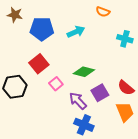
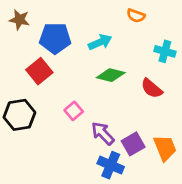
red square: (39, 64) -> (39, 71), moved
green diamond: (84, 72) -> (111, 75), moved
red semicircle: (126, 88) -> (152, 88), moved
purple square: (100, 93) -> (133, 144), moved

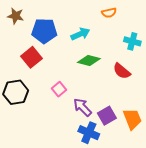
orange semicircle: (136, 16) -> (109, 13), turned -32

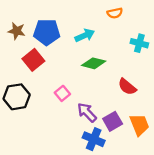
brown star: (16, 16) -> (17, 31), moved
red semicircle: (122, 71) -> (127, 87), moved

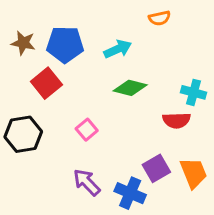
cyan cross: (139, 43) -> (194, 92), moved
red semicircle: (127, 87) -> (176, 120), turned -42
purple arrow: (87, 112) -> (87, 182), moved

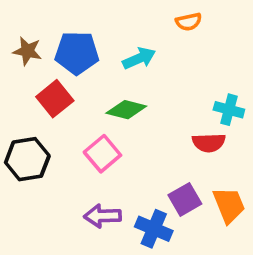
green diamond: (130, 88) -> (126, 110), moved
pink square: (87, 130) -> (102, 154), size x1.4
purple arrow: (87, 182) -> (102, 216), turned -48

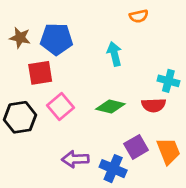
cyan arrow: (139, 58) -> (114, 54), moved, turned -80
red square: (55, 99) -> (40, 73), turned 30
green diamond: (126, 110) -> (110, 107), moved
pink square: (102, 154) -> (60, 107), moved

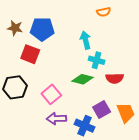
red square: (40, 73) -> (30, 54), turned 30
cyan cross: (168, 81) -> (97, 60), moved
pink square: (60, 107) -> (51, 94), moved

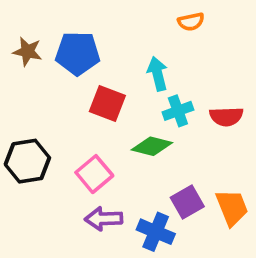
red square: (30, 54) -> (107, 103), moved
cyan cross: (97, 60) -> (178, 111), turned -35
red semicircle: (115, 78) -> (226, 116), moved

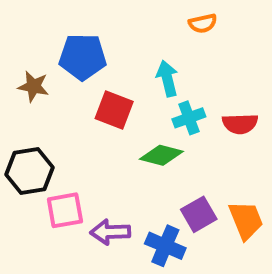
brown star: (27, 51) -> (33, 86), moved
pink square: (94, 174) -> (65, 210), moved, turned 30

